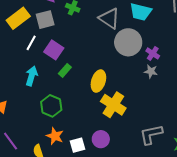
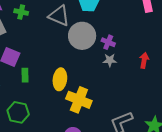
green rectangle: (65, 70) -> (25, 75), turned -32

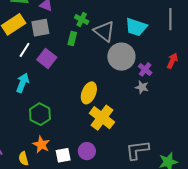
green cross: (21, 12) -> (82, 19), moved
red arrow: (144, 60) -> (172, 61), moved
green rectangle: (25, 75) -> (72, 38), moved

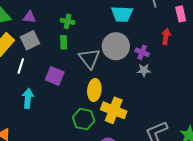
gray triangle: (104, 31) -> (89, 58), moved, turned 30
purple square: (47, 59) -> (55, 76), moved
green hexagon: (40, 114) -> (84, 119), moved

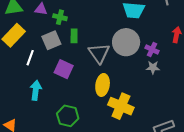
green cross: (67, 21) -> (60, 17), moved
gray square: (30, 40) -> (51, 40), moved
green hexagon: (84, 119) -> (68, 116), moved

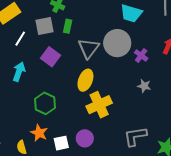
gray star: (153, 67) -> (144, 86), moved
yellow cross: (121, 106) -> (99, 105), turned 30

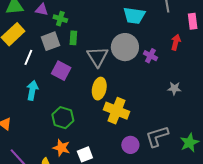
gray star: (144, 86) -> (174, 88), moved
yellow cross: (99, 105) -> (116, 111), turned -35
purple circle: (85, 138) -> (130, 145), moved

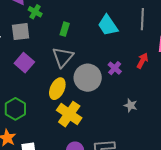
cyan trapezoid: (134, 16) -> (108, 25), turned 35
green rectangle: (73, 38) -> (65, 29), moved
gray circle: (125, 47) -> (88, 78), moved

